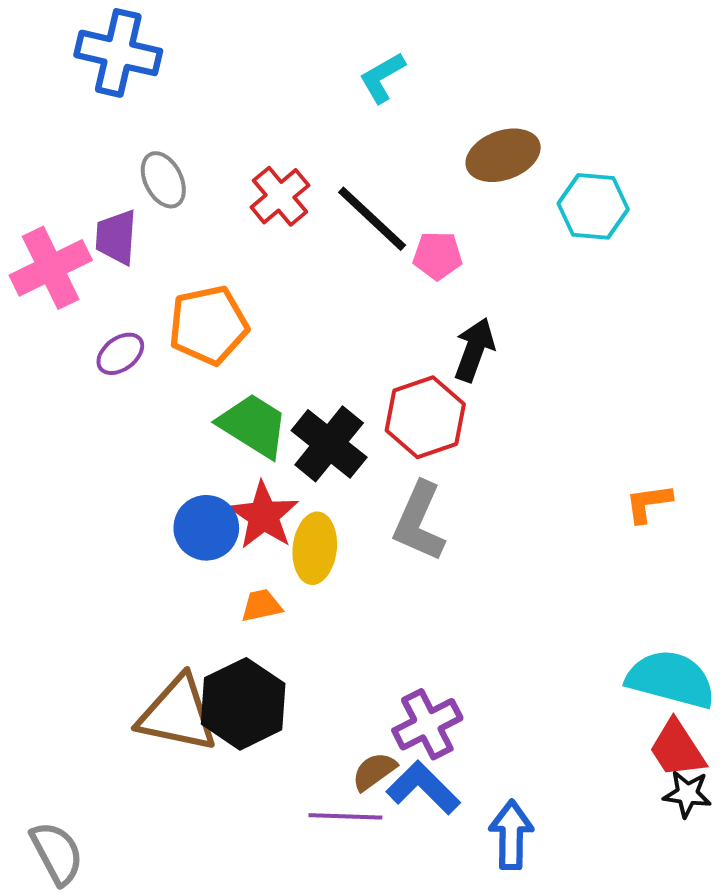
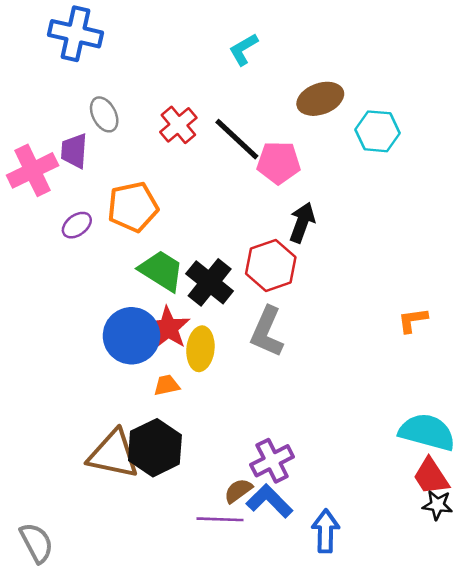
pink pentagon: (438, 256) -> (279, 163), size x1.4
blue circle: (206, 528) -> (131, 336), size x1.4

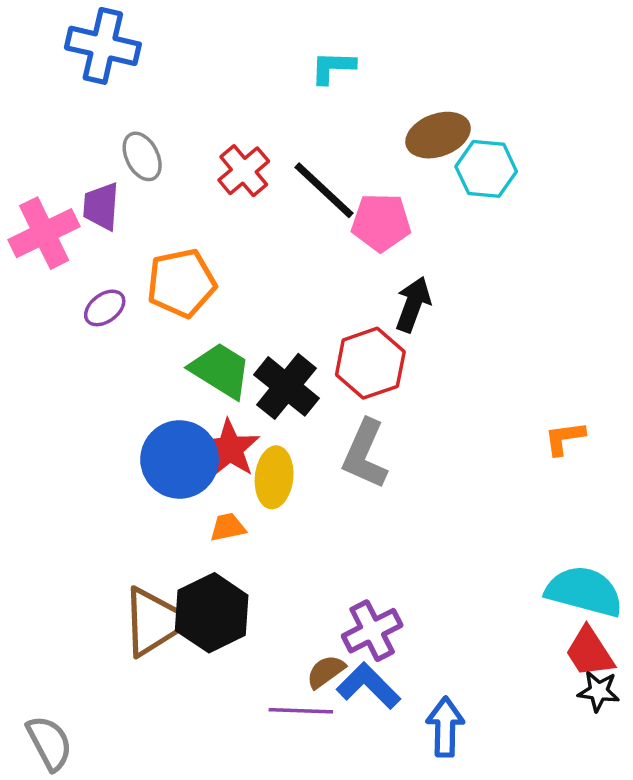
cyan L-shape: (243, 49) -> (333, 67), turned 32
cyan hexagon: (378, 131) -> (486, 169), moved
brown triangle: (113, 454) -> (155, 622), turned -44

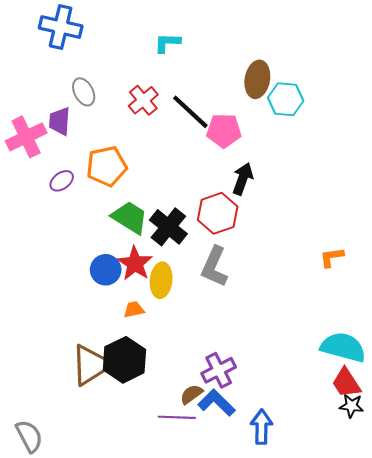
cyan L-shape: (333, 67) -> (167, 43), moved
brown ellipse: (438, 135) -> (257, 79), turned -60
blue circle: (180, 459) -> (106, 270), size x0.7

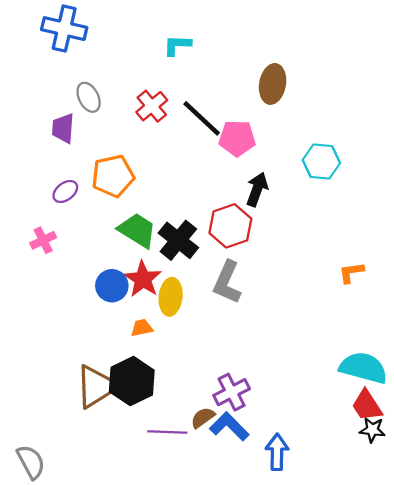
cyan hexagon: (286, 99) -> (321, 162), moved
pink cross: (26, 137) -> (43, 240), moved, size x0.6
purple line: (177, 417) -> (167, 432), moved

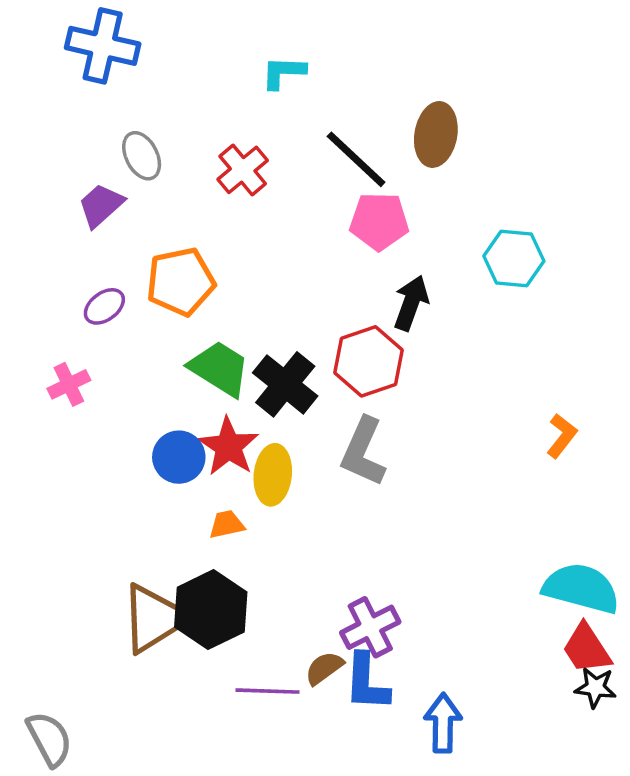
black line: (202, 118) -> (356, 159), moved
purple trapezoid: (63, 128) -> (101, 205), turned 44
orange L-shape: (351, 272) -> (562, 436), turned 136
blue L-shape: (229, 426) -> (367, 682), turned -132

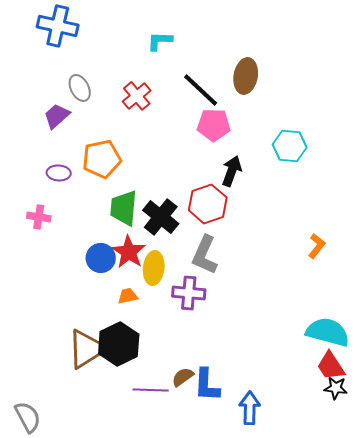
purple ellipse: (104, 306) -> (59, 173), turned 40
green trapezoid: (220, 368) -> (124, 208), turned -117
pink cross: (69, 384) -> (39, 217), turned 35
purple cross: (370, 627) -> (189, 293), moved, turned 32

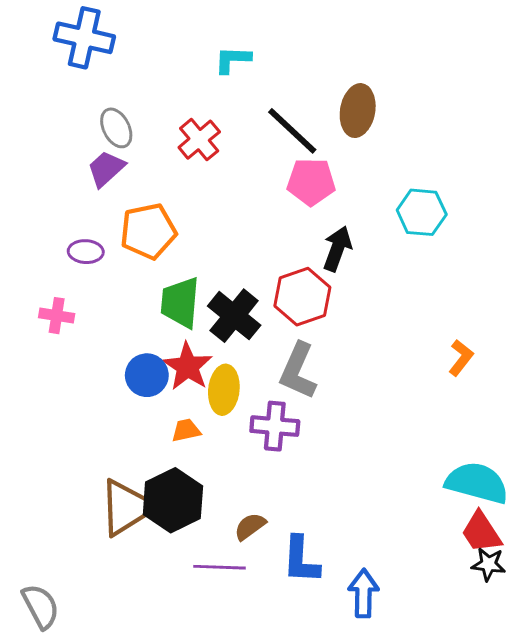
purple trapezoid: (57, 116) -> (106, 169), moved
brown semicircle: (183, 377) -> (250, 526), moved

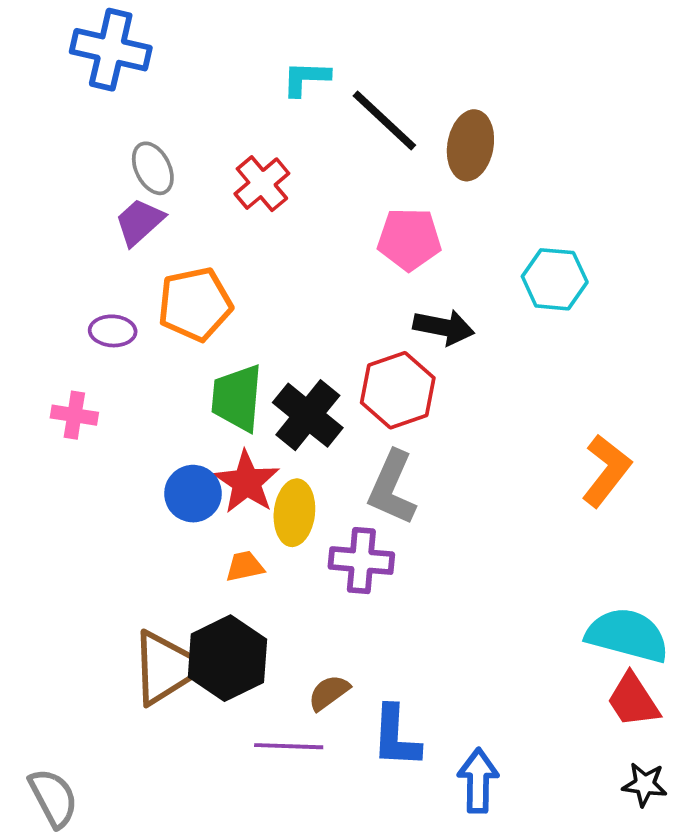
black line: (292, 131) -> (384, 120), moved
black arrow: (337, 249) -> (444, 327), turned 81
orange L-shape: (461, 358) -> (606, 471), size x1.5
black star: (489, 564) -> (645, 784), moved

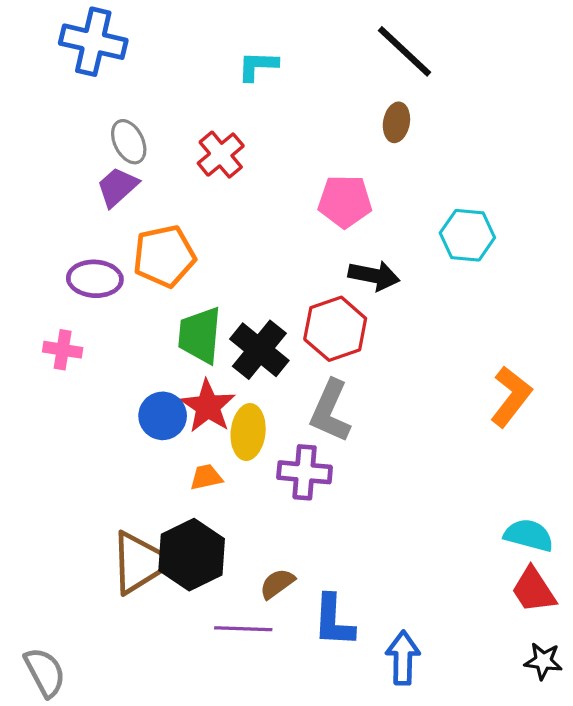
black line: (384, 120) -> (405, 51), moved
brown ellipse: (470, 145) -> (396, 122), size x0.7
purple ellipse: (113, 331) -> (95, 279), size x1.4
cyan semicircle: (627, 635) -> (529, 535), size x0.7

